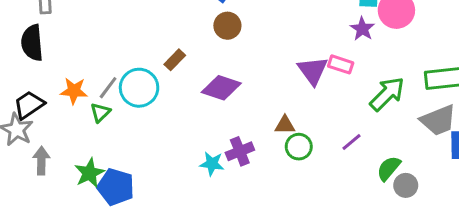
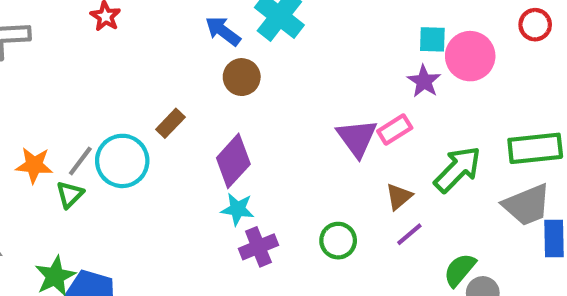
pink rectangle: (341, 64) -> (395, 129), turned -50
purple diamond: (221, 88) -> (233, 161), turned -66
brown triangle: (285, 125) -> (399, 197), moved, turned -40
cyan star: (212, 164) -> (237, 209), moved

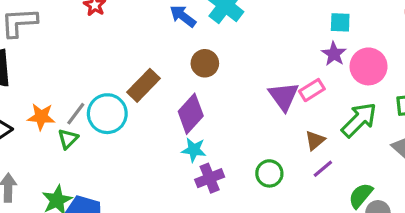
pink circle: (470, 56) -> (369, 66), moved
brown circle: (242, 77) -> (205, 63), moved
brown rectangle: (170, 123) -> (143, 85), size x1.5

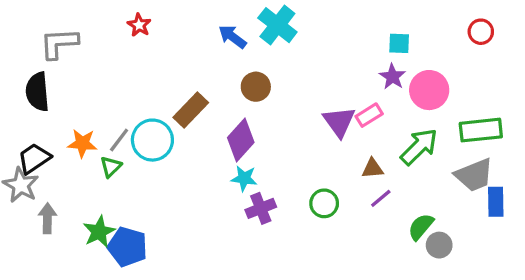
brown triangle: (315, 140) -> (372, 168), turned 35

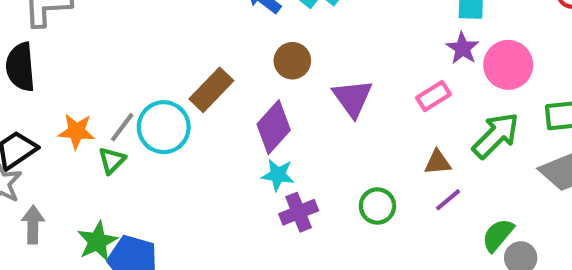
purple triangle: (339, 122) -> (353, 98), moved

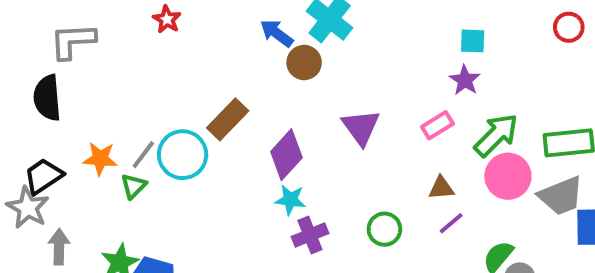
brown circle: (292, 61) -> (304, 63), moved
pink circle: (508, 65) -> (508, 176), moved
green arrow: (496, 135) -> (496, 135), moved

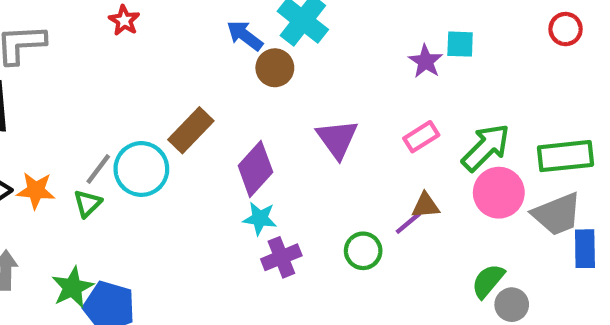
purple star: (465, 80) -> (426, 61), moved
orange star: (100, 159) -> (36, 191), moved
purple line: (451, 223) -> (408, 223), moved

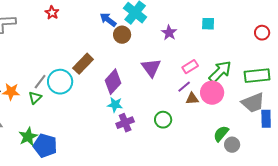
red circle: (566, 29) -> (262, 33), moved
purple star: (426, 61) -> (169, 33), moved
pink circle: (499, 193) -> (212, 93), moved
purple line: (408, 223) -> (184, 87), moved

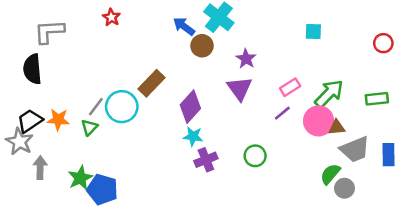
purple star: (169, 33) -> (246, 59), moved
green rectangle: (257, 76) -> (377, 99), size x0.7
brown triangle: (192, 99) -> (337, 127), moved
gray trapezoid: (253, 103) -> (355, 149), moved

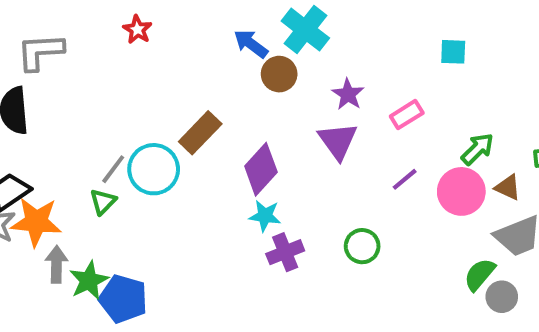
pink rectangle: (290, 87) -> (407, 115), moved
green arrow: (329, 94) -> (477, 149), size x0.7
orange star: (58, 120) -> (36, 222), moved, size x1.4
brown triangle: (337, 127) -> (508, 187), moved, turned 30
gray arrow: (40, 167) -> (56, 264), moved

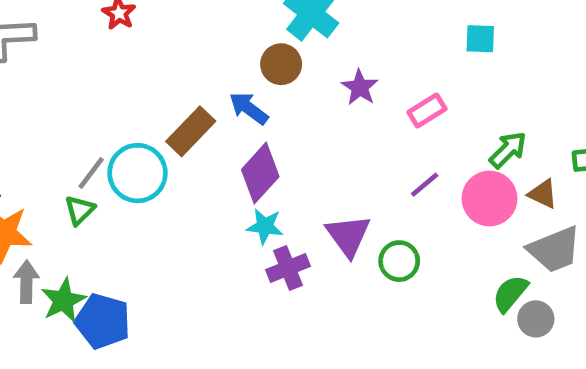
blue arrow: (251, 44) -> (249, 108), moved
purple triangle: (338, 141) -> (348, 236), moved
green circle: (362, 246) -> (399, 261), moved

